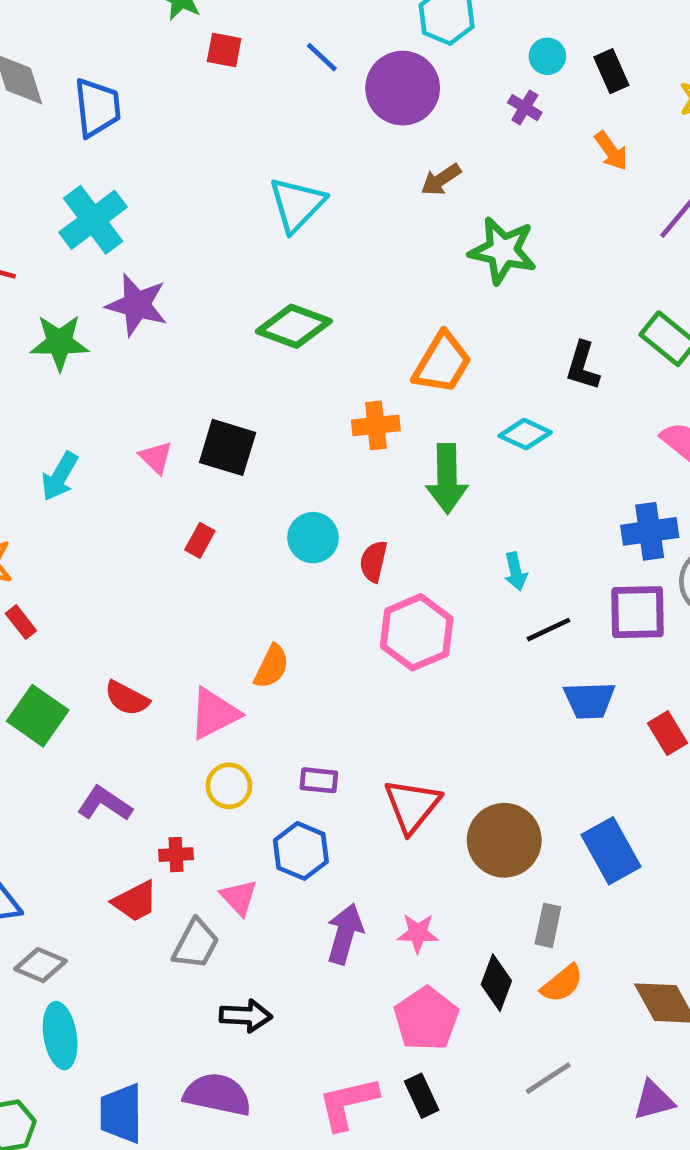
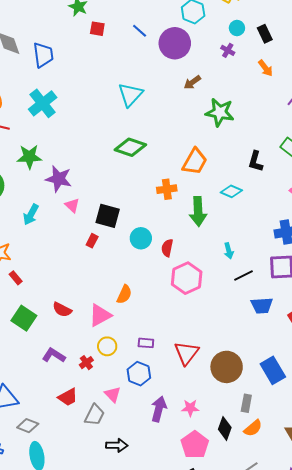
purple star: (137, 305) -> (59, 179), moved
black square: (228, 447) -> (108, 216), moved
red cross: (176, 855) -> (86, 363), moved, turned -32

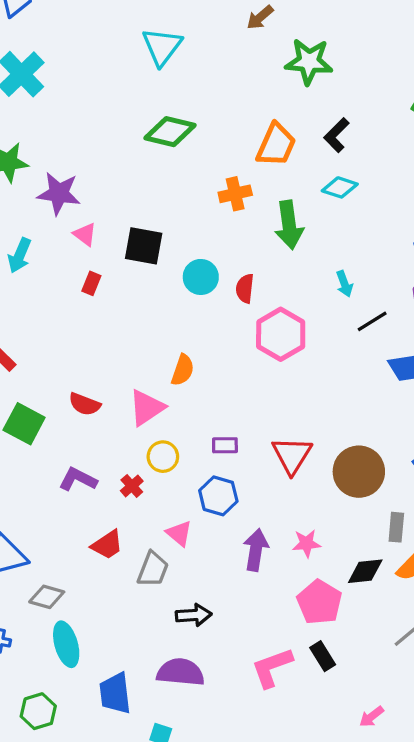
black L-shape: (255, 161) -> (337, 135), moved, turned 35
red rectangle: (92, 241) -> (91, 283), moved
black diamond: (225, 428) -> (365, 571), turned 70

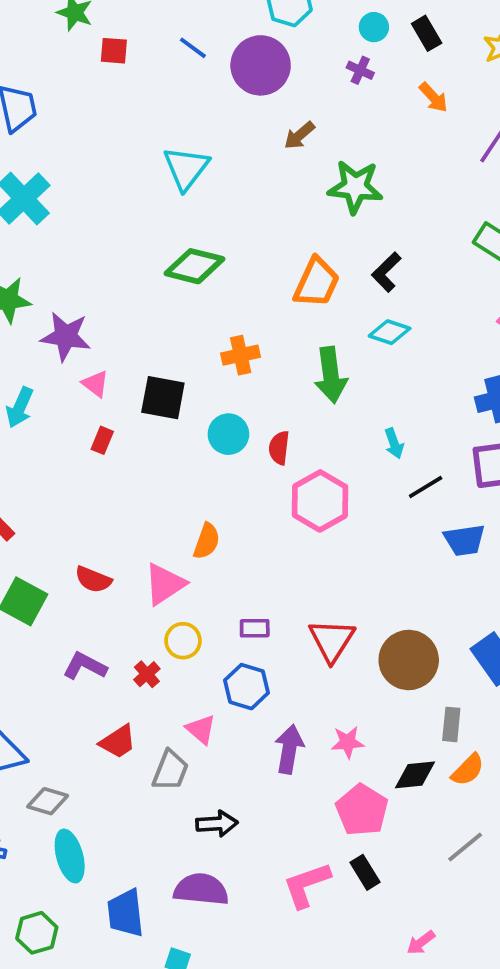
orange cross: (235, 194) -> (241, 355), moved

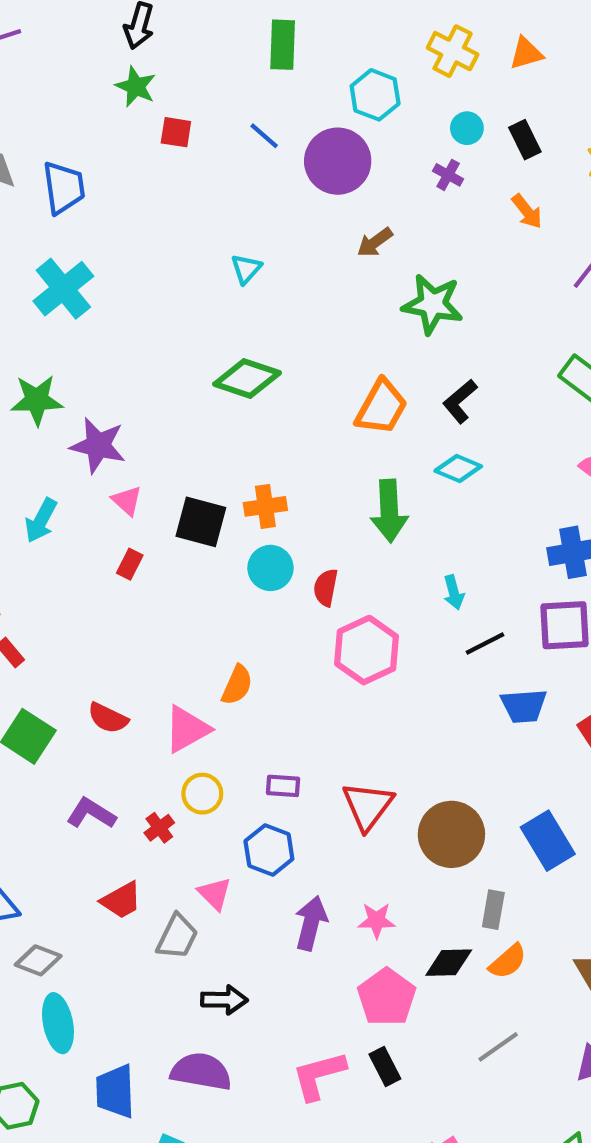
cyan triangle: (186, 168) -> (246, 269), size x0.6
orange cross: (241, 355) -> (265, 506), moved

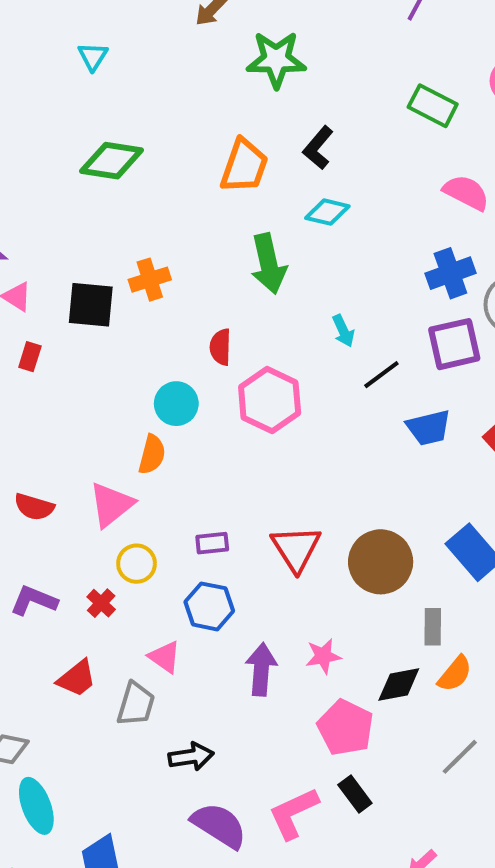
cyan circle: (270, 568) -> (176, 404), moved
purple semicircle: (201, 1071) -> (219, 825), moved, turned 32

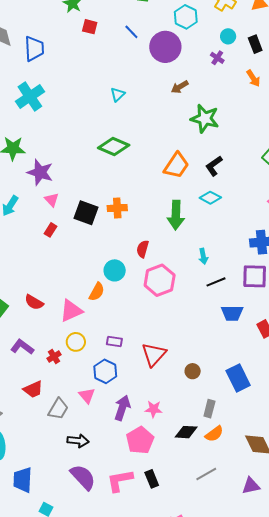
brown circle: (381, 562) -> (193, 371), size x0.5
pink triangle: (165, 657) -> (87, 396), moved
pink pentagon: (345, 728) -> (140, 440), moved

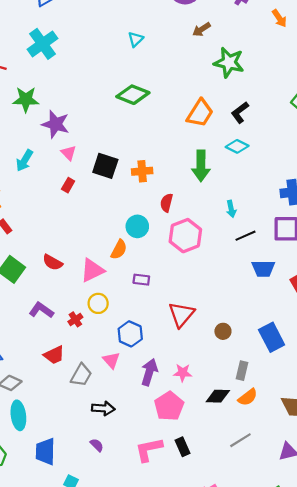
orange cross: (117, 208) -> (142, 171), moved
purple rectangle: (114, 341) -> (141, 280), moved
purple semicircle: (83, 477) -> (97, 445), moved, size x0.5

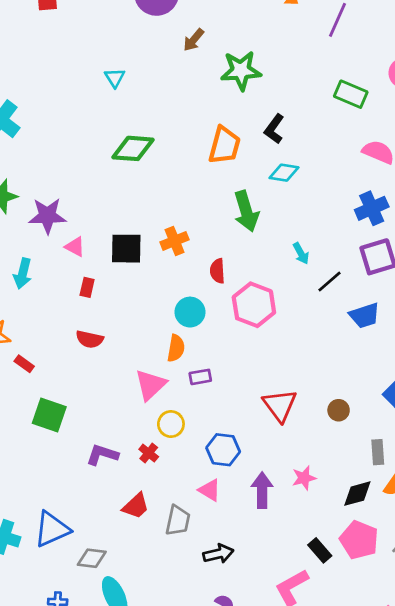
red semicircle: (53, 262) -> (90, 339), moved
purple rectangle: (141, 280) -> (200, 377), moved
pink pentagon: (169, 406) -> (359, 540), moved
black rectangle: (183, 447) -> (320, 550), moved

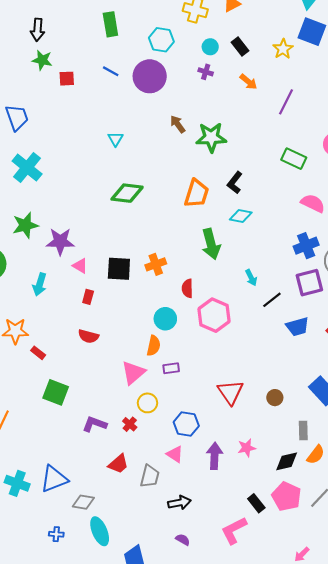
brown arrow: (194, 40) -> (178, 124), moved, turned 102

